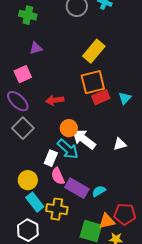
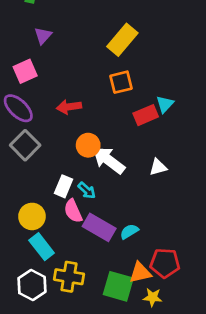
purple triangle: (36, 48) -> (43, 36), turned -32
orange square: (93, 82) -> (121, 82), size x0.7
red rectangle: (101, 97) -> (146, 115), moved
cyan arrow: (68, 149) -> (87, 190), moved, size x0.6
yellow cross: (57, 209) -> (69, 277), moved

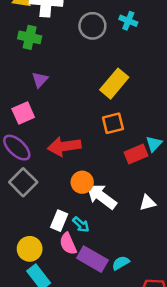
red arrow: (69, 107) -> (64, 146), size x1.4

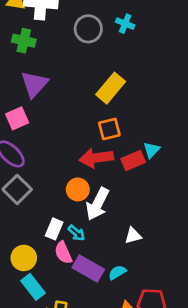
purple triangle: (40, 80) -> (34, 84), size x1.6
red arrow: (64, 146) -> (96, 158), moved
white arrow: (101, 196) -> (98, 204), turned -100
white triangle: (148, 203) -> (133, 236), moved

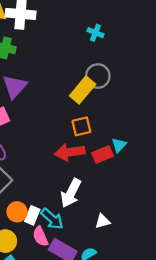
gray circle: (88, 29) -> (98, 76), moved
orange circle: (78, 189) -> (17, 212), moved
cyan arrow: (76, 233) -> (52, 219), size x1.5

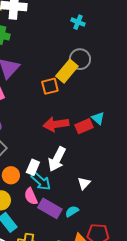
orange square: (81, 126) -> (50, 86), moved
cyan triangle: (119, 145) -> (98, 118), turned -32
white rectangle: (32, 215) -> (33, 167), moved
white triangle: (102, 221) -> (84, 183), turned -32

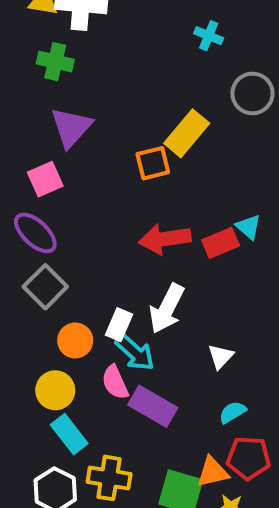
gray circle: (80, 59) -> (252, 93), moved
cyan semicircle: (72, 211) -> (233, 412), moved

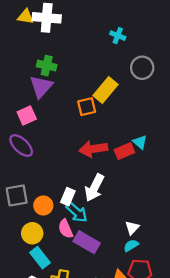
green cross: (55, 62) -> (47, 66), moved
gray square: (45, 287) -> (17, 195), moved, turned 35
white triangle: (221, 356) -> (132, 228), moved

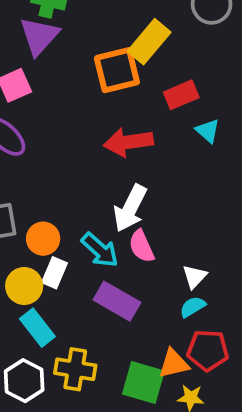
orange square: (87, 107) -> (117, 70), size x1.4
red rectangle: (124, 151) -> (181, 95), moved
white rectangle: (68, 197) -> (54, 273), moved
pink semicircle: (66, 229) -> (142, 246), moved

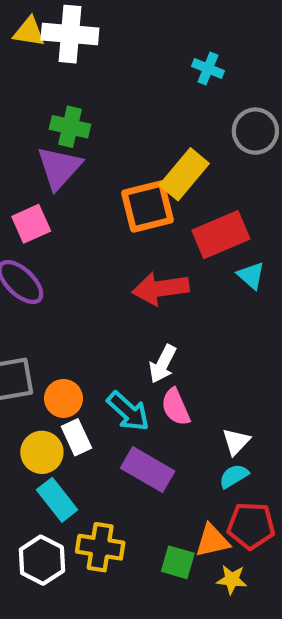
red rectangle: (181, 95) -> (221, 235), size x1.4
white arrow: (130, 208) -> (163, 364), size x0.7
white rectangle: (54, 273) -> (76, 437), turned -48
green square: (143, 383) -> (178, 562), size x0.7

